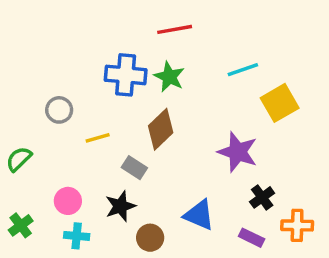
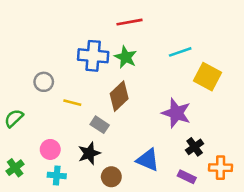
yellow square: (280, 103) -> (208, 77), turned -32
yellow line: (98, 138) -> (72, 103), turned 30

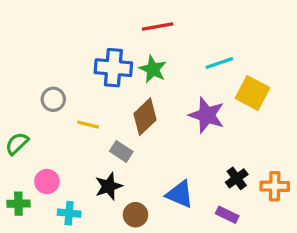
purple star: (176, 113) -> (207, 115), moved
pink circle: (50, 149) -> (47, 182), moved
green cross: (15, 168) -> (18, 204), turned 36
orange cross: (221, 168) -> (275, 186), moved

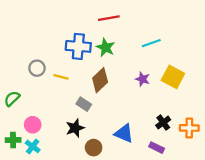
yellow square: (253, 93) -> (173, 77), moved
purple star: (207, 115) -> (143, 79), size x0.6
yellow line: (88, 125) -> (61, 77), moved
cyan cross: (69, 213) -> (33, 146), moved, turned 32

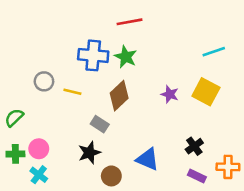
cyan line: (151, 43) -> (214, 52), moved
orange cross: (189, 128) -> (228, 167), moved
green cross: (13, 140) -> (15, 154), moved
purple rectangle: (157, 148) -> (197, 176), moved

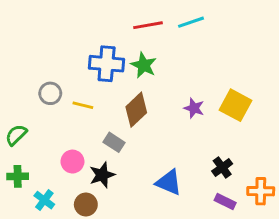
cyan line: (214, 52) -> (191, 22), moved
pink circle: (39, 149) -> (72, 162), moved
brown circle: (111, 176) -> (86, 205), moved

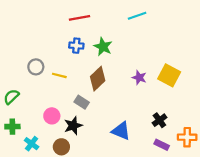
red line: (148, 25) -> (80, 18), moved
blue cross: (107, 64) -> (76, 46), size x0.6

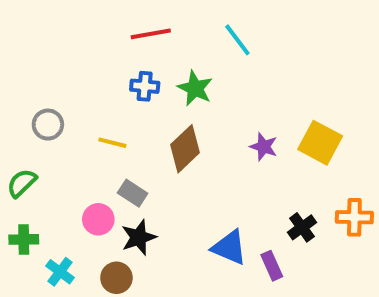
cyan line: (137, 16) -> (237, 40), moved, turned 72
gray circle: (36, 67) -> (48, 125), moved
gray rectangle: (82, 102) -> (133, 193), moved
orange cross: (187, 137) -> (354, 217), moved
purple rectangle: (162, 145) -> (272, 266), moved, turned 40

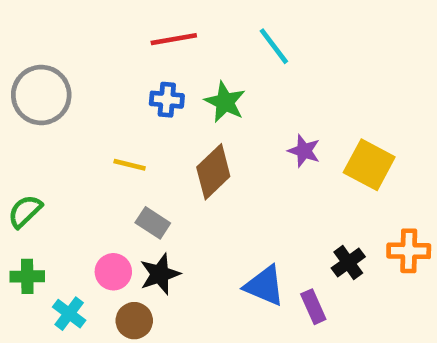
gray circle: (48, 125) -> (41, 95), moved, size x1.6
purple star: (264, 147) -> (304, 151), moved
pink circle: (98, 219) -> (113, 272), moved

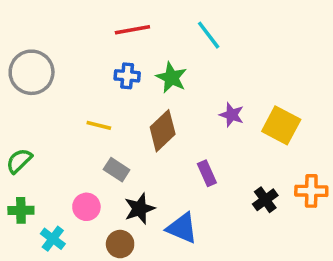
black star: (160, 274) -> (140, 209), moved
blue triangle: (265, 286) -> (182, 228), moved
purple rectangle: (313, 307) -> (207, 173), moved
brown circle: (134, 321) -> (120, 244), moved

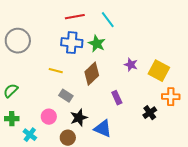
cyan line: (209, 35) -> (108, 20), moved
blue cross: (127, 76) -> (72, 43), size x1.5
orange cross: (311, 191) -> (171, 97), moved

